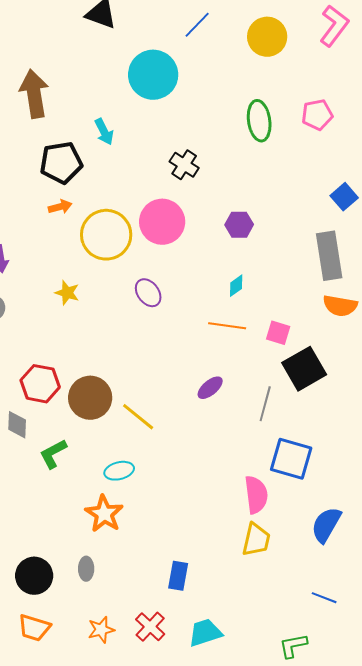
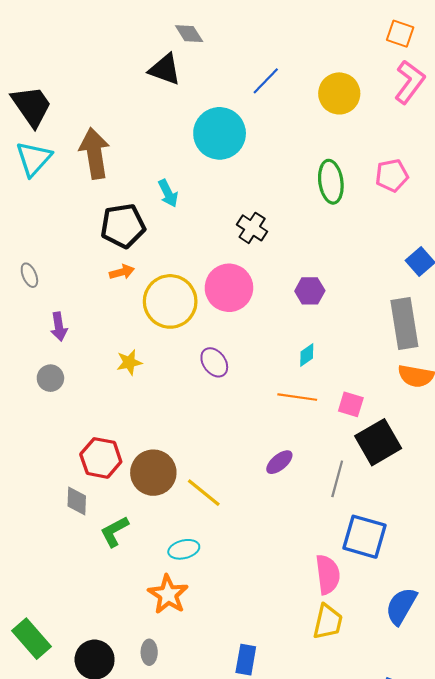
yellow star: (67, 293) -> (129, 362), turned -30

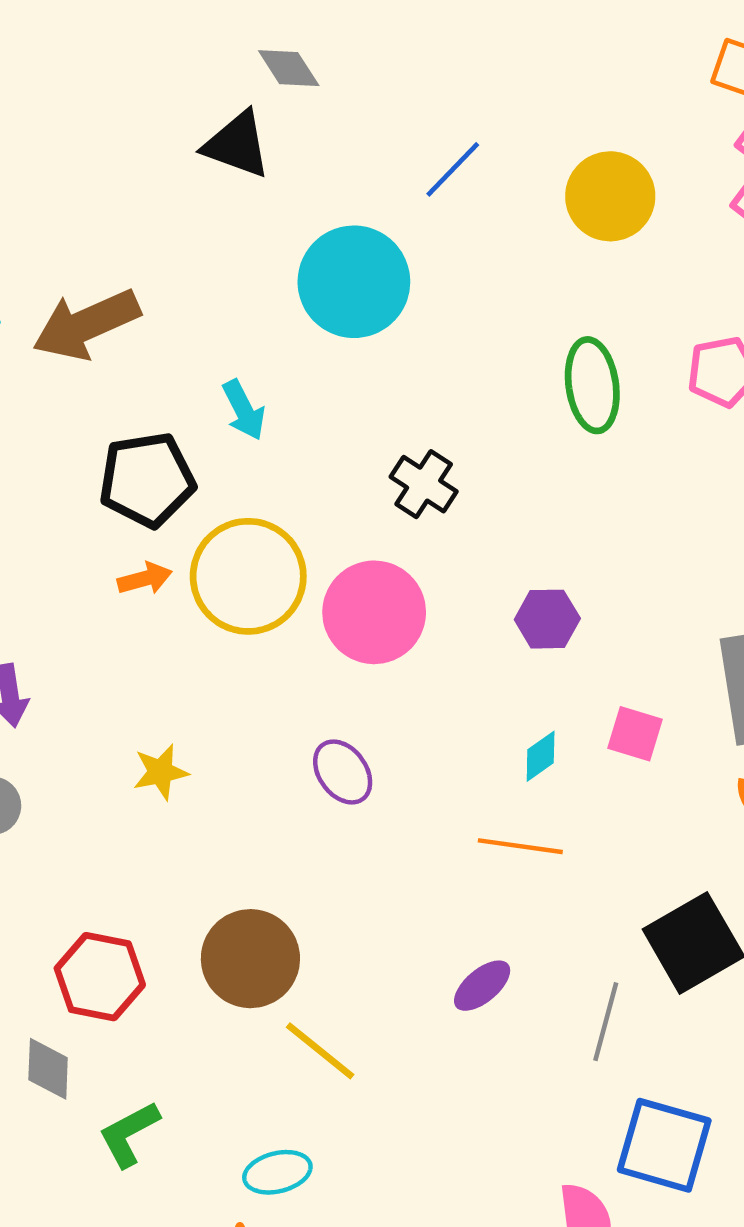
brown arrow: (95, 153) -> (86, 324), turned -105
yellow circle: (170, 301) -> (248, 576), moved
pink square: (351, 404) -> (635, 734), moved
brown circle: (153, 473) -> (250, 959), moved

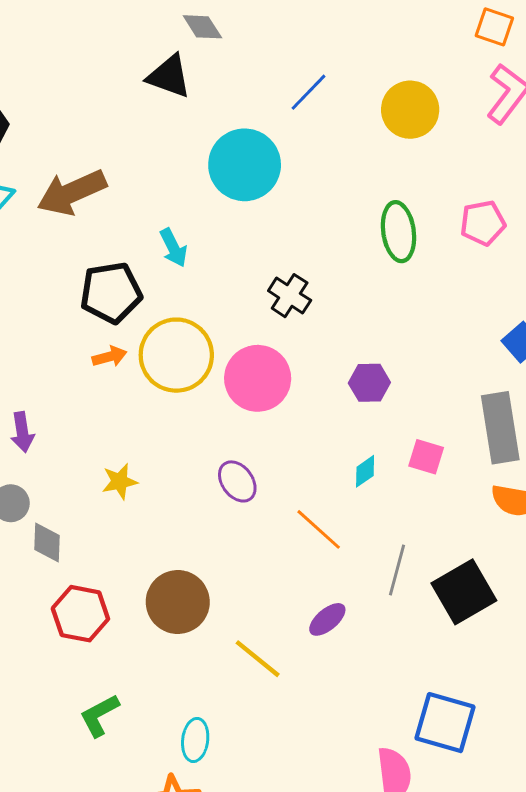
orange line: (520, 846) -> (319, 529), moved, turned 34
gray line: (606, 1022) -> (397, 570), moved
yellow line: (320, 1051) -> (258, 659), moved
gray diamond: (48, 1069) -> (47, 542), moved
cyan ellipse: (277, 1172) -> (195, 740), turned -69

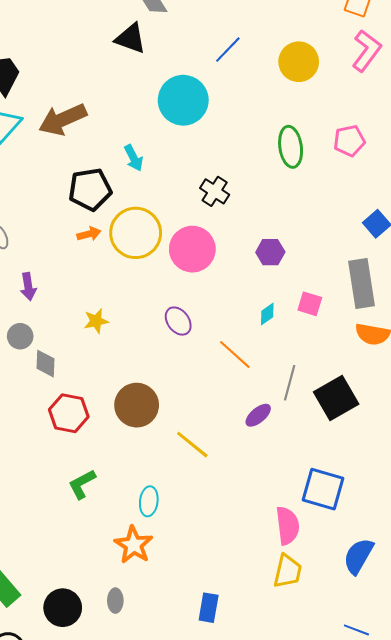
purple ellipse: (327, 619) -> (258, 415), moved

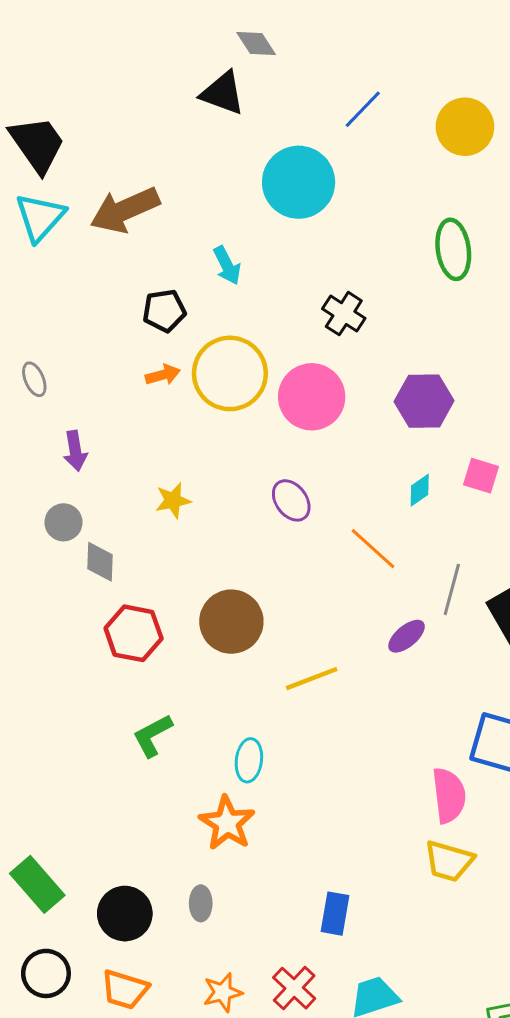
black pentagon: (90, 189) -> (164, 311), size x0.7
purple hexagon: (270, 252) -> (424, 401), size x1.4
yellow line: (192, 445) -> (312, 679), turned -60
yellow trapezoid: (288, 571) -> (449, 861), turned 93

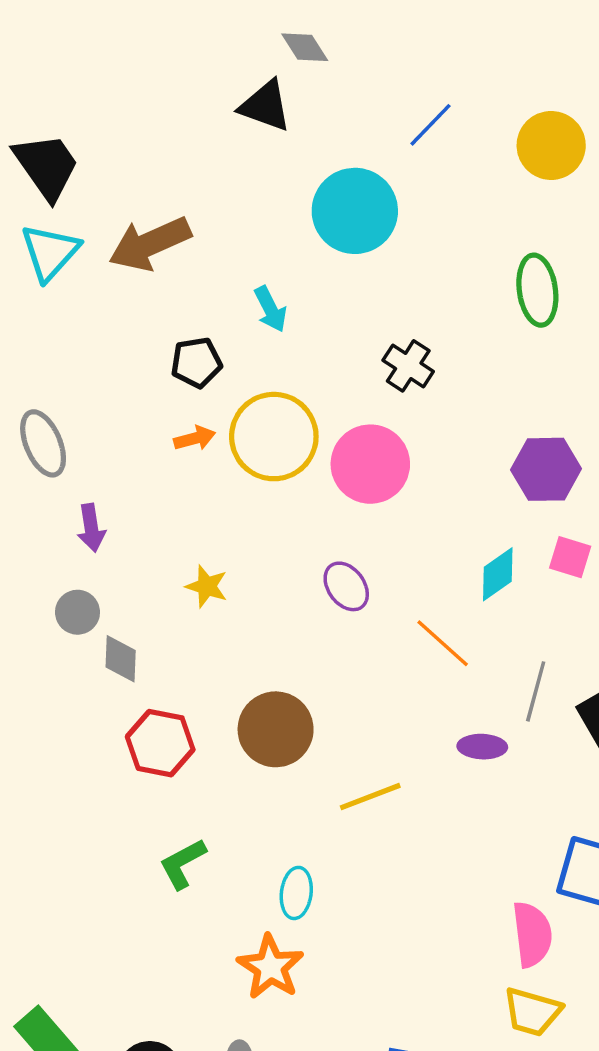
gray ellipse: (34, 379) -> (43, 443), size x1.6
purple hexagon: (424, 401) -> (546, 469), moved
cyan diamond: (420, 490) -> (498, 574), size x1.4
yellow star: (173, 500) -> (207, 586), turned 30
purple ellipse: (407, 636) -> (482, 747), turned 42

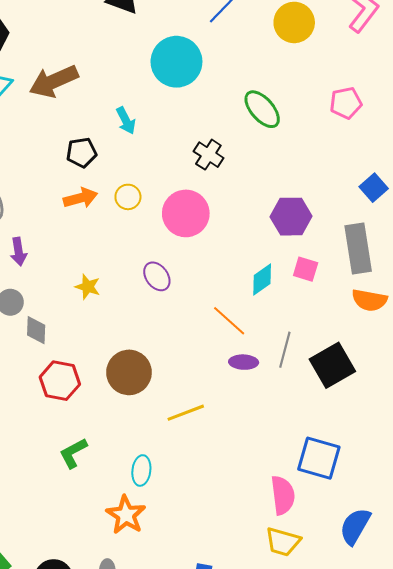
green ellipse: (537, 290) -> (262, 109), moved, turned -33
yellow circle: (274, 437) -> (128, 197), size x0.5
orange arrow: (195, 438) -> (80, 198), size x1.4
purple ellipse: (346, 586) -> (157, 276), moved
purple ellipse: (482, 747) -> (244, 362), moved

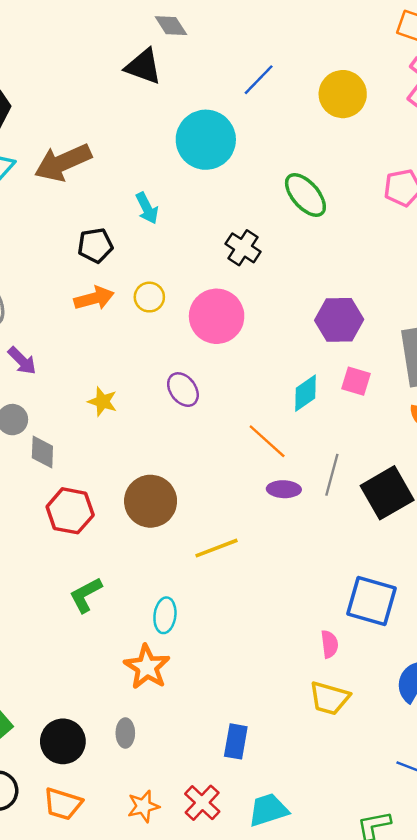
purple arrow: (19, 252) -> (22, 361), turned -36
pink semicircle: (283, 495) -> (329, 644), size x0.6

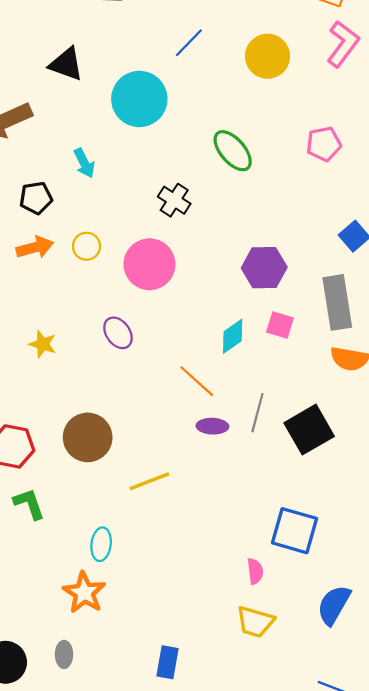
black triangle: (143, 66) -> (66, 64), moved
green L-shape: (86, 595) -> (29, 504), moved, turned 99

